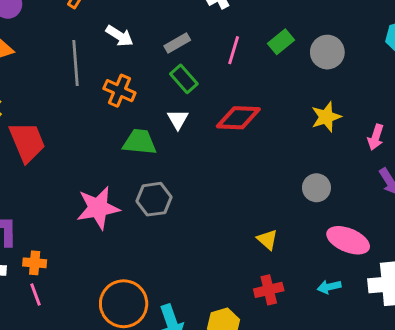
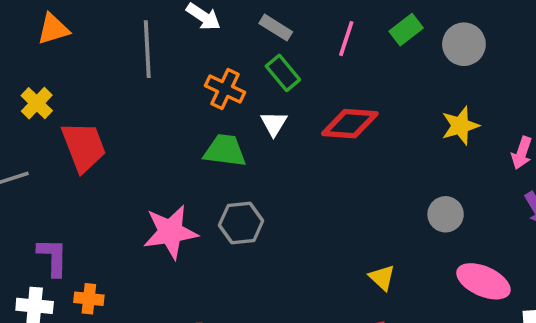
gray rectangle: (177, 43) -> (276, 28), turned 60
orange cross: (119, 91) -> (225, 89), moved

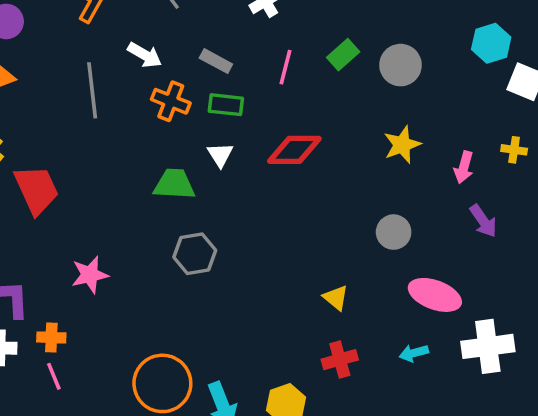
green rectangle: (283, 73) -> (226, 105), turned -40
orange cross: (225, 89) -> (171, 101), moved
pink star: (170, 232) -> (90, 275), moved, size x0.7

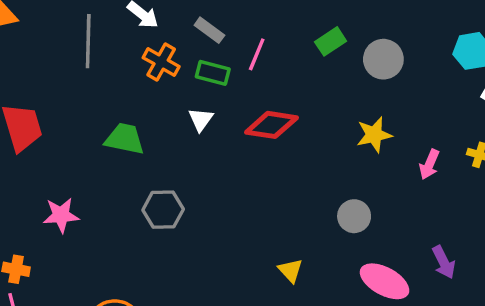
pink line: (285, 67) -> (257, 54), moved
green trapezoid: (174, 184) -> (125, 139), moved
purple arrow: (483, 221) -> (444, 262), moved

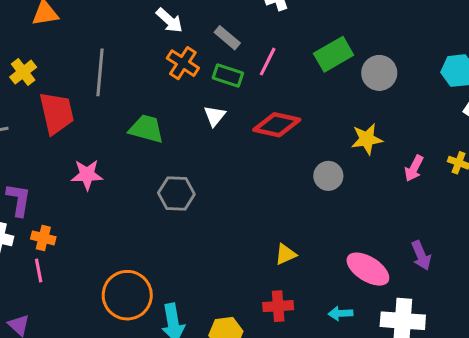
gray line: (88, 41) -> (100, 72), moved
green rectangle: (331, 41) -> (334, 54), size x1.4
pink star: (61, 215) -> (87, 175), moved
gray circle: (354, 216) -> (328, 176), moved
yellow triangle: (290, 270) -> (286, 254), turned 45

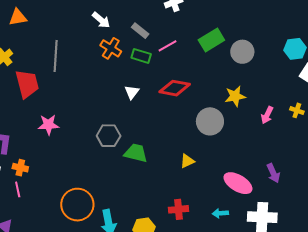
pink line: (268, 62) -> (167, 46), turned 36
white triangle: (215, 116) -> (132, 92), moved
green trapezoid: (146, 129) -> (136, 153), moved
gray circle: (328, 176) -> (210, 121), size x1.4
yellow triangle: (286, 254) -> (187, 161), moved

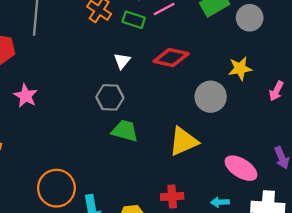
pink star: (48, 125) -> (26, 96), turned 30
gray hexagon: (109, 136) -> (110, 97), moved
yellow triangle: (187, 161) -> (183, 141), size x1.8

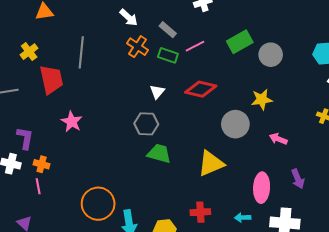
pink arrow: (276, 91) -> (278, 139), moved, turned 84
pink ellipse: (241, 168) -> (262, 188), turned 60

